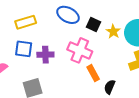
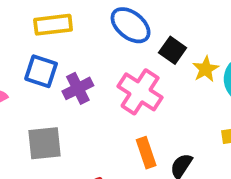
purple cross: (45, 55) -> (78, 88), turned -35
orange rectangle: (93, 73) -> (146, 153), moved

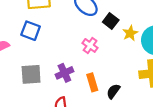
purple cross: (78, 88) -> (64, 73), moved
pink cross: (140, 92) -> (90, 45), size x0.6

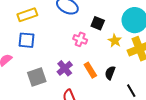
black square: (111, 21) -> (98, 23), moved
yellow star: (130, 33) -> (115, 41), moved

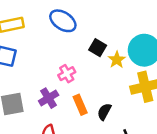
pink cross: (80, 39) -> (67, 74), moved, turned 32
yellow star: (115, 41) -> (117, 60), moved

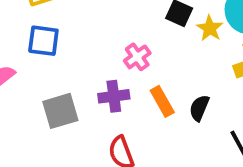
purple cross: (49, 98) -> (114, 96), turned 30

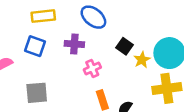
purple cross: (114, 96) -> (74, 44), moved

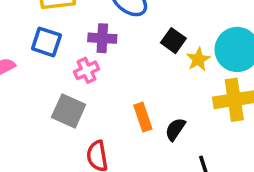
pink cross: (92, 69) -> (87, 70), moved
gray square: (37, 93) -> (69, 111), moved, turned 30

